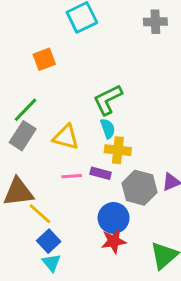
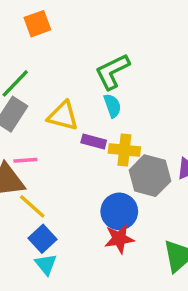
yellow cross: (118, 150) -> (124, 150), moved
purple rectangle: (101, 173) -> (94, 141), moved
pink line: (72, 176) -> (25, 160), moved

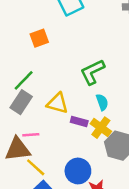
cyan semicircle: (112, 106) -> (102, 102), moved
yellow cross: (124, 150) -> (101, 128), turned 30
blue circle: (119, 211) -> (78, 171), moved

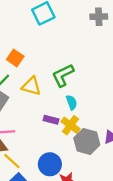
orange square: (39, 38) -> (15, 58), moved, turned -35
yellow triangle: (57, 103) -> (31, 86), moved

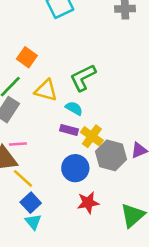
cyan semicircle: (72, 102) -> (74, 108), moved, turned -40
blue circle: (50, 164) -> (75, 168), moved

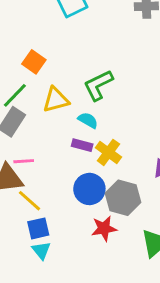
yellow triangle: (46, 90) -> (56, 100), turned -30
gray hexagon: (111, 155) -> (123, 198), moved
blue square: (31, 203) -> (38, 228), turned 30

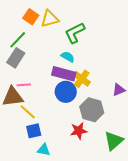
yellow triangle: (56, 100) -> (50, 19), moved
purple rectangle: (82, 145) -> (64, 74), size x1.6
blue circle: (89, 189) -> (66, 92), moved
cyan triangle: (41, 250) -> (44, 150), moved, turned -40

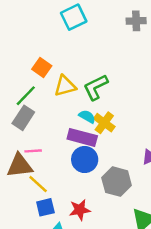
yellow triangle: (50, 19) -> (65, 86), moved
yellow cross: (82, 79) -> (104, 123), moved
red star: (79, 131) -> (80, 210), moved

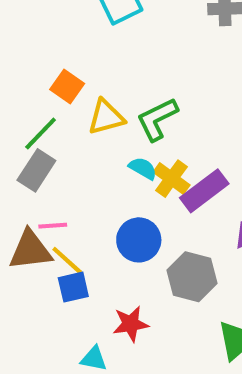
purple rectangle: (82, 137) -> (204, 191), moved, turned -52
yellow line: (38, 184) -> (67, 260), moved
blue square: (45, 207) -> (73, 287), moved

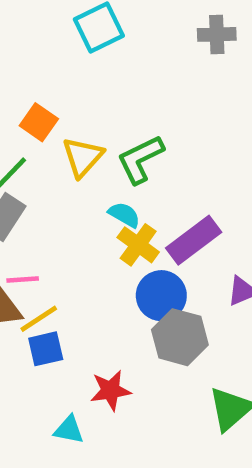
yellow triangle: (106, 117) -> (83, 157), turned -33
yellow cross: (172, 179) -> (138, 245), moved
blue circle: (139, 240) -> (161, 296), moved
yellow line: (67, 260) -> (39, 319), turned -75

